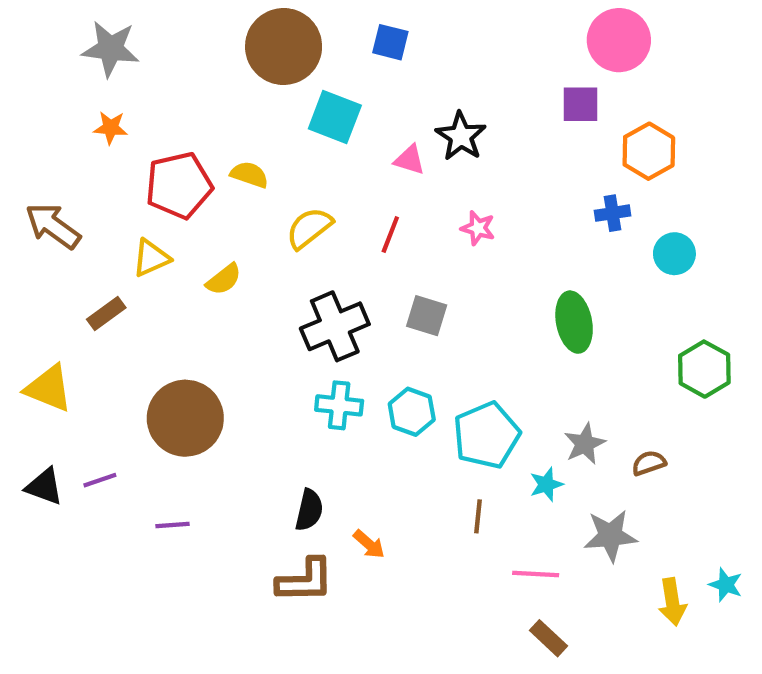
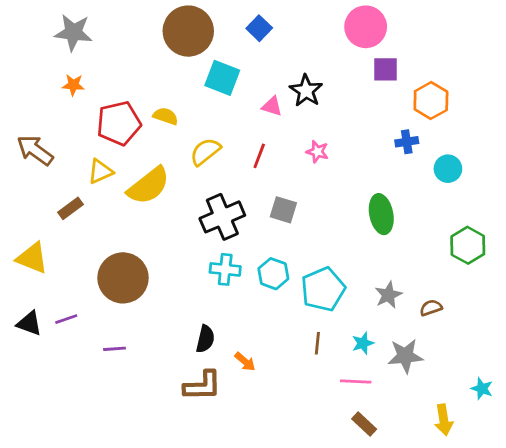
pink circle: (619, 40) -> (366, 27), moved
blue square: (390, 42) -> (259, 28), turned 30
yellow semicircle: (224, 279) -> (149, 186), size x1.8
cyan star: (546, 484) -> (363, 343), moved
yellow arrow: (672, 602) -> (444, 420), moved

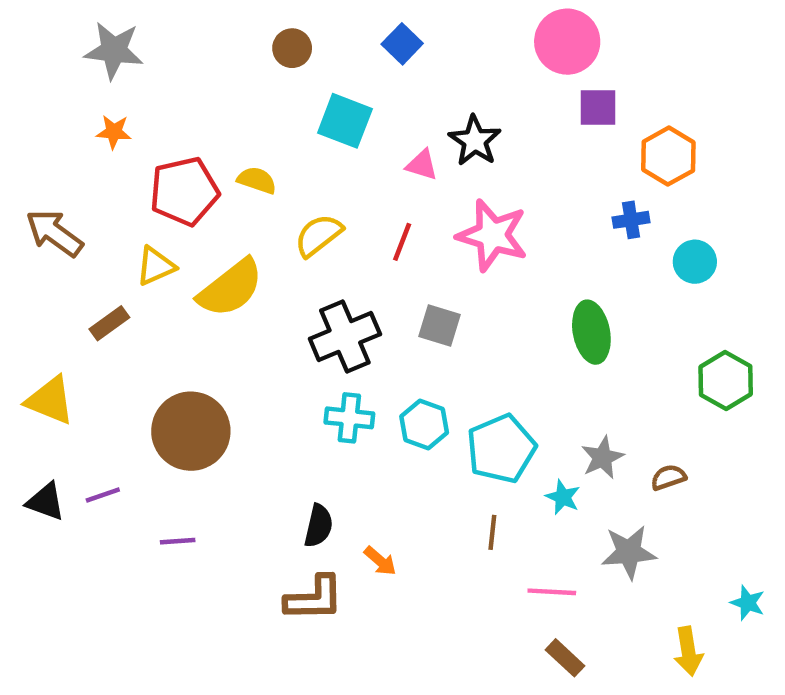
brown circle: (188, 31) -> (292, 48), size x0.5
pink star: (317, 152) -> (492, 235), size x2.0
cyan star: (363, 343) -> (563, 497), moved, turned -30

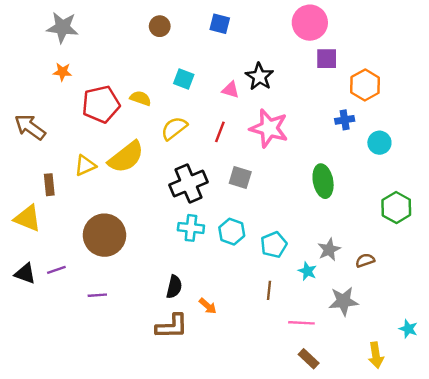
blue square: (402, 44) -> (220, 24), turned -30
cyan square: (345, 121) -> (184, 79), moved, size x0.7
yellow triangle: (156, 266) -> (85, 165), moved
brown rectangle: (109, 323) -> (49, 185), moved, turned -60
cyan pentagon: (501, 449) -> (274, 245), size x0.7

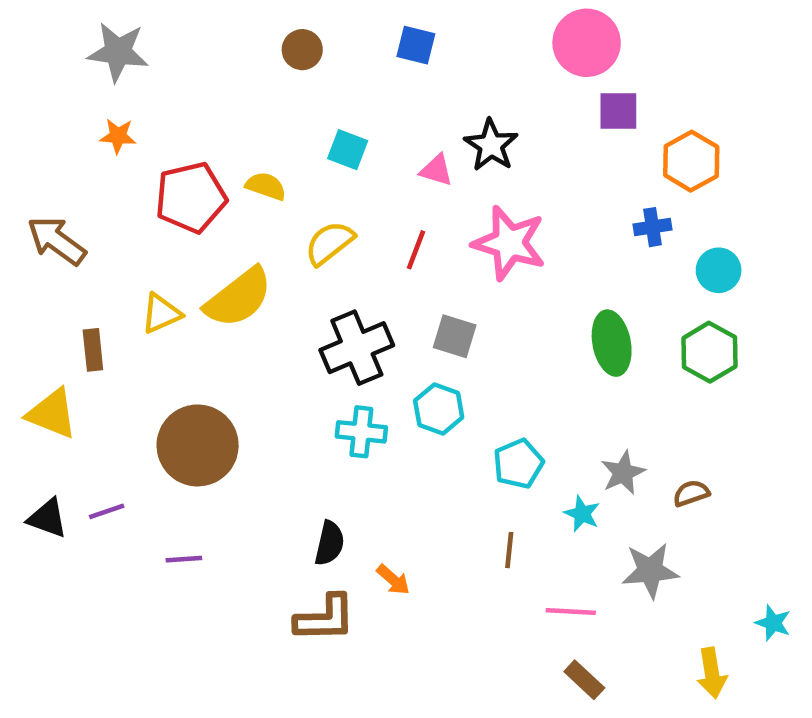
green hexagon: (396, 208) -> (709, 352), moved
cyan hexagon: (232, 232) -> (439, 409), moved

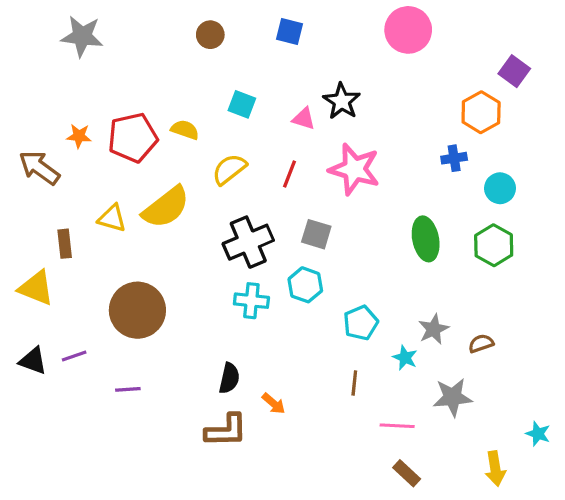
purple square: (618, 111) -> (514, 71), moved, turned 36
orange star: (118, 136) -> (79, 136), moved
yellow triangle: (161, 314) -> (112, 218), turned 40

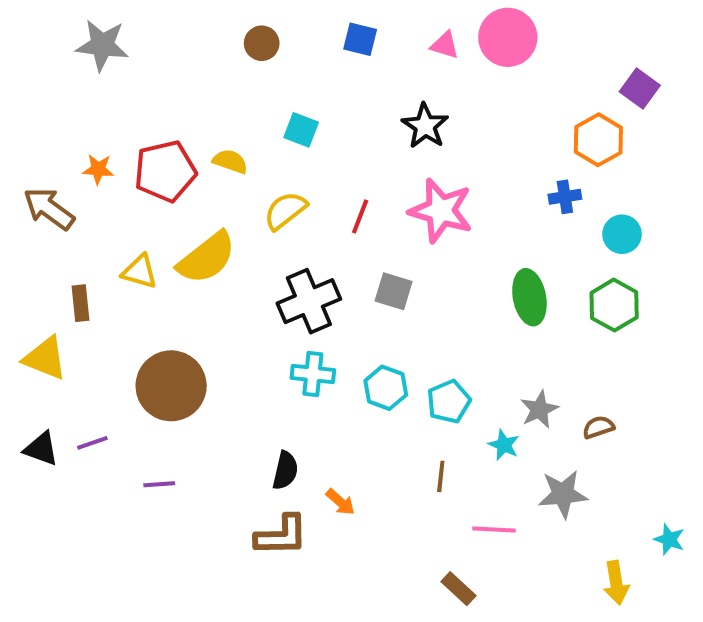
pink triangle: (304, 119) -> (445, 45), moved
cyan hexagon: (305, 285) -> (386, 388), moved
brown rectangle: (407, 473) -> (459, 589), moved

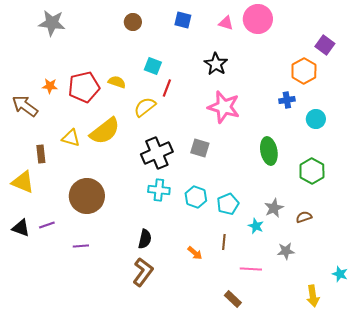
red line: (360, 216) -> (167, 88), moved
green hexagon: (614, 305) -> (312, 171), moved
gray star: (563, 494) -> (286, 251), size x0.7
orange arrow: (340, 502) -> (195, 253), moved
brown L-shape: (281, 535) -> (143, 272), turned -52

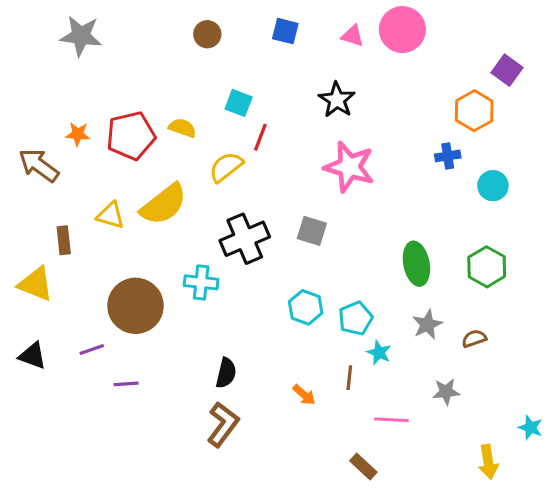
green ellipse: (269, 151) -> (416, 264), moved
cyan cross: (159, 190) -> (201, 282), moved
purple line: (47, 225) -> (92, 350), moved
cyan star: (256, 226) -> (379, 353), moved

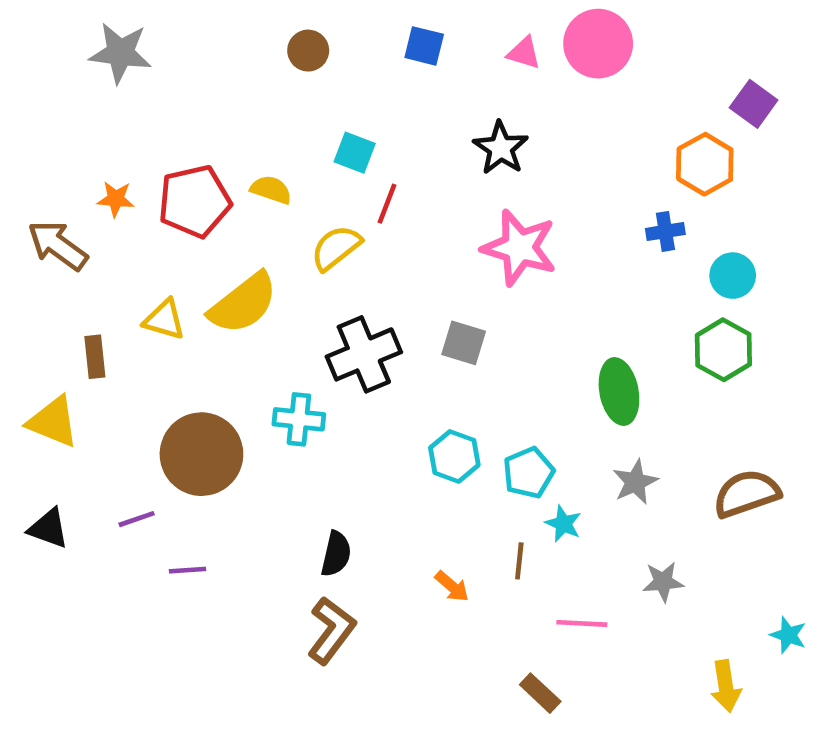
green hexagon: (487, 267) -> (723, 350), moved
brown semicircle: (474, 339) -> (747, 494), moved, size x1.8

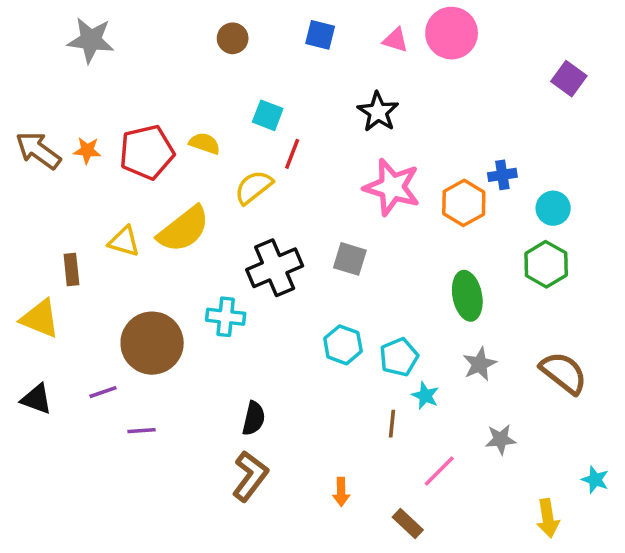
orange hexagon: (705, 164) -> (464, 203), moved
brown arrow: (58, 245) -> (38, 150), moved
brown semicircle: (747, 494) -> (564, 373), turned 57
orange arrow: (452, 586) -> (341, 492), moved, turned 48
pink line: (582, 623) -> (439, 471), turned -48

